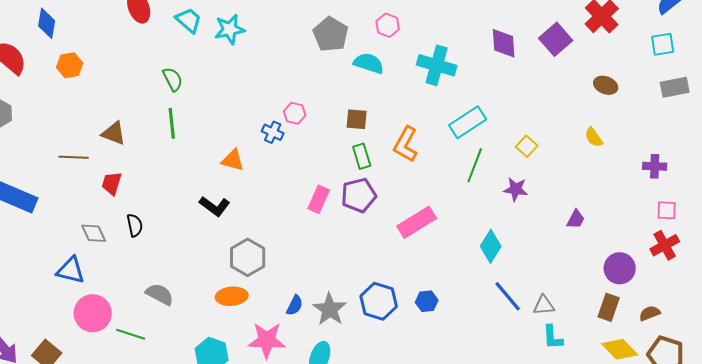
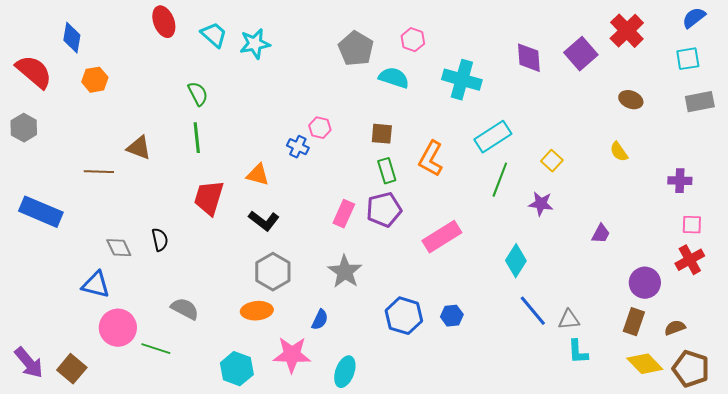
red trapezoid: (112, 183) -> (209, 198), moved, size x1.5
black L-shape: (215, 206) -> (264, 221), moved
gray star: (330, 309) -> (345, 272), moved

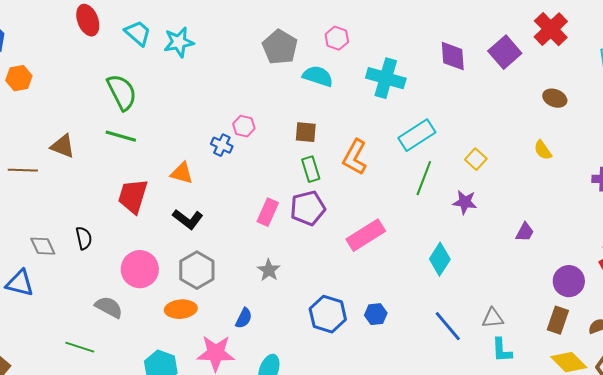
green semicircle: (198, 94) -> (122, 92), size x1.5
green line: (197, 138) -> (121, 136), turned -68
gray star: (345, 272) -> (269, 270), size x0.7
blue line: (533, 311) -> (448, 326), moved
pink circle: (118, 328) -> (140, 269), moved

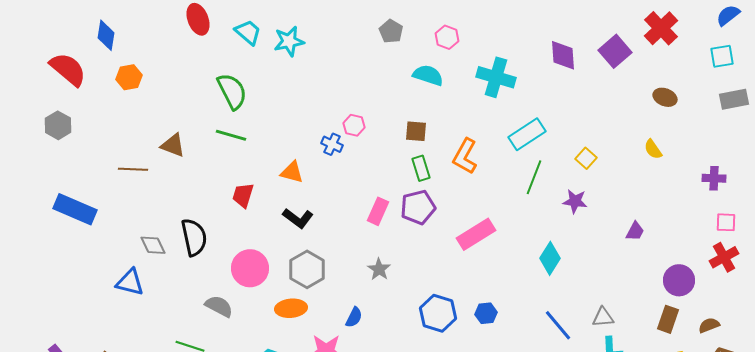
gray pentagon: (280, 47) -> (391, 31), moved, size x0.7
red trapezoid: (133, 196) -> (243, 195), size x0.7
black semicircle: (84, 238) -> (194, 237), size x1.6

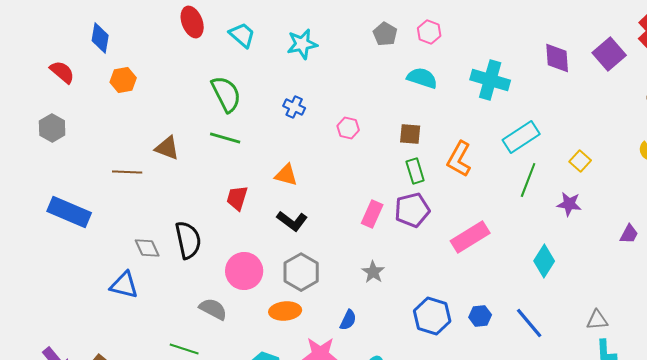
pink hexagon: (447, 37) -> (429, 32), moved
cyan star: (289, 41) -> (302, 44), moved
red semicircle: (68, 69) -> (62, 72), size x0.7
blue cross: (332, 144) -> (294, 107), moved
blue line: (558, 325) -> (529, 323), moved

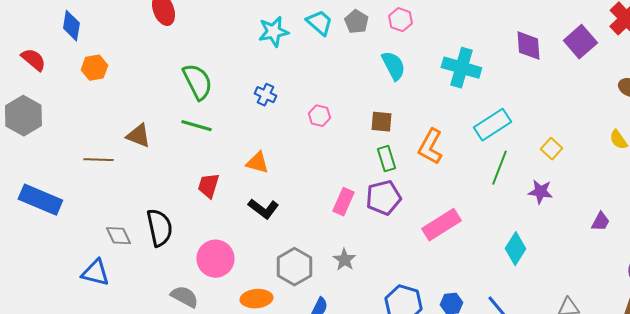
cyan trapezoid: (242, 35) -> (319, 23), moved
cyan semicircle: (422, 78) -> (393, 66), turned 44
gray hexagon: (52, 128) -> (23, 116), size x1.4
gray hexagon: (301, 272) -> (294, 267), moved

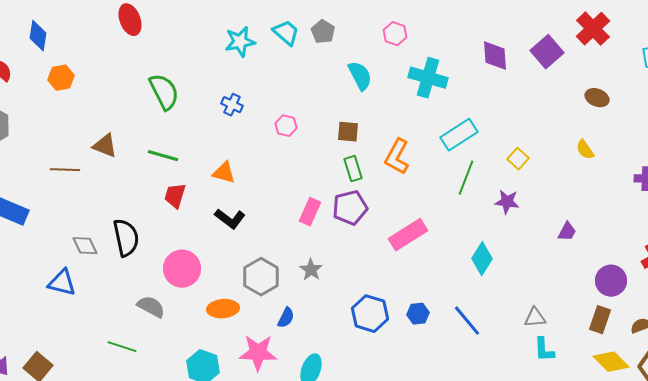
pink hexagon: (400, 20) -> (395, 34), moved
green line: (196, 126) -> (163, 156), moved

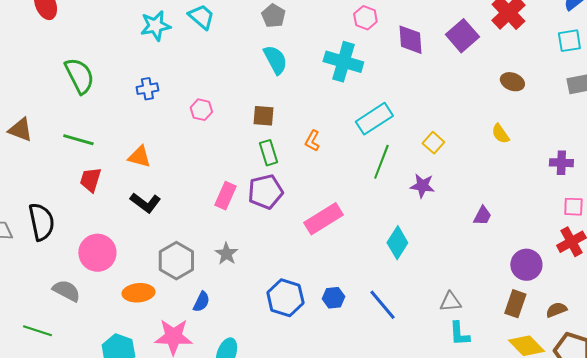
gray pentagon: (323, 32) -> (273, 16), moved
pink hexagon: (395, 34) -> (365, 18), moved
blue cross: (232, 105) -> (147, 89), turned -35
orange L-shape: (397, 157) -> (312, 141), size x0.6

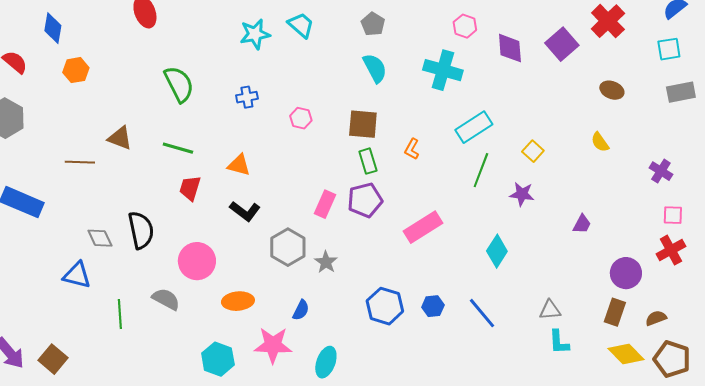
brown square: (263, 116) -> (363, 124), size x1.4
purple cross: (561, 163) -> (661, 171), turned 30
gray hexagon: (176, 261) -> (288, 247), moved
green line: (37, 331) -> (120, 314), moved, turned 68

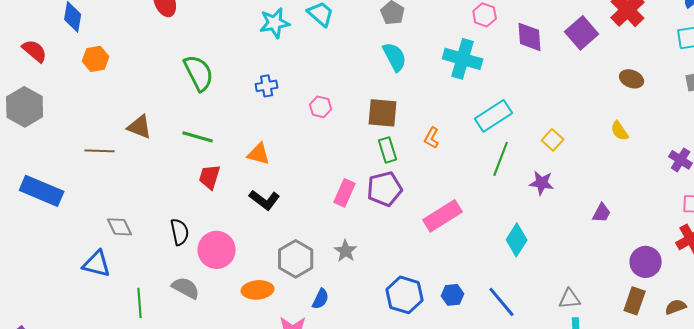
black semicircle: (141, 230) -> (180, 232), moved, size x0.7
gray hexagon: (288, 247) -> (296, 259), moved

